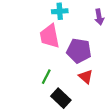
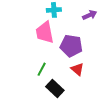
purple arrow: (99, 17) -> (90, 15), turned -104

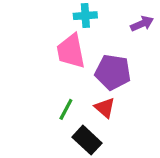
red triangle: (77, 69) -> (105, 108), moved

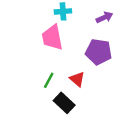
purple pentagon: (113, 72) -> (99, 52), moved

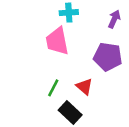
purple arrow: (105, 17) -> (114, 19), turned -42

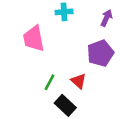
pink trapezoid: (57, 41) -> (34, 39), moved
purple pentagon: (108, 57) -> (100, 53), turned -30

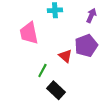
red triangle: (79, 81) -> (65, 56), moved

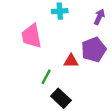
red triangle: (65, 56) -> (71, 61), turned -40

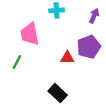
green line: (46, 77) -> (17, 62), moved

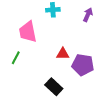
purple pentagon: (89, 47) -> (83, 65), moved, turned 30

